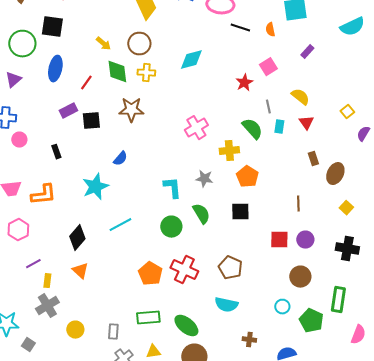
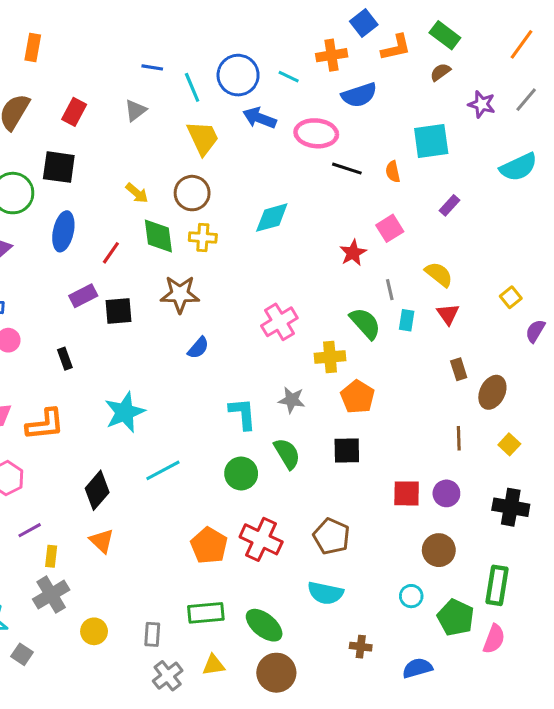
blue semicircle: (120, 159) -> (198, 348), moved
brown line: (298, 204) -> (459, 438), moved
pink semicircle: (358, 335) -> (494, 639), moved

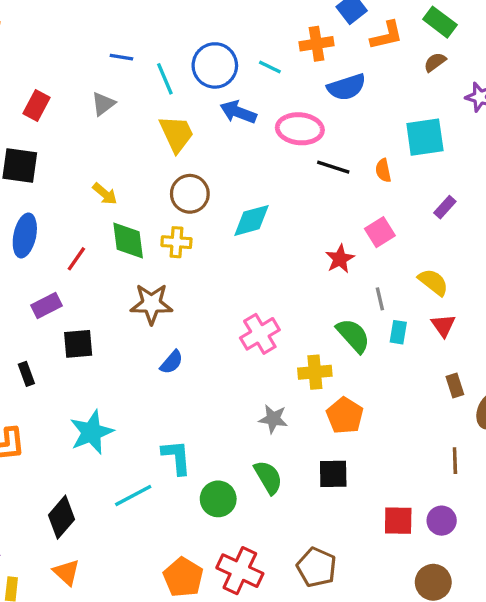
brown circle: (192, 193) -> (190, 194), moved
black square: (119, 311) -> (78, 344), moved
cyan L-shape: (243, 414) -> (176, 457), moved

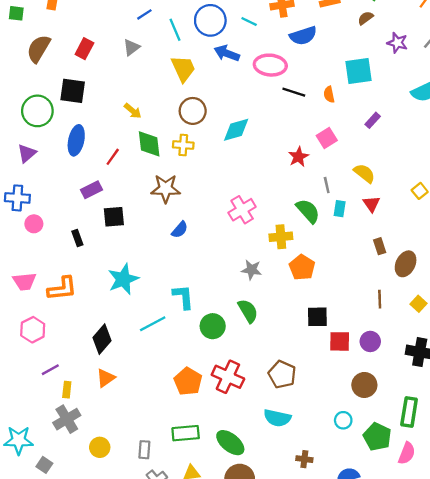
blue line: (121, 57) -> (144, 14), turned -42
black square: (333, 474) -> (317, 317), moved
orange triangle: (66, 572) -> (106, 378), turned 42

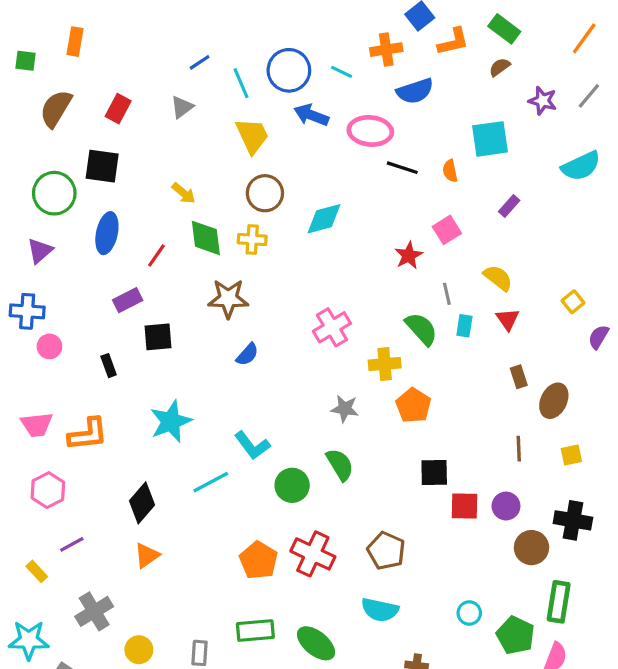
cyan L-shape: (183, 297) -> (252, 445), turned 148
yellow square: (418, 304) -> (571, 455), turned 35
brown circle: (364, 385) -> (531, 548), moved
yellow rectangle: (67, 390) -> (37, 571), moved, turned -49

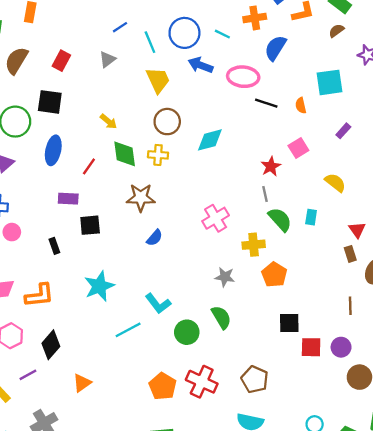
blue semicircle: (415, 91) -> (275, 48), turned 140
gray line: (447, 294) -> (265, 194), moved
purple rectangle: (128, 300) -> (68, 199), turned 30
red triangle: (508, 319) -> (357, 230), moved
black diamond: (142, 503) -> (51, 345), moved

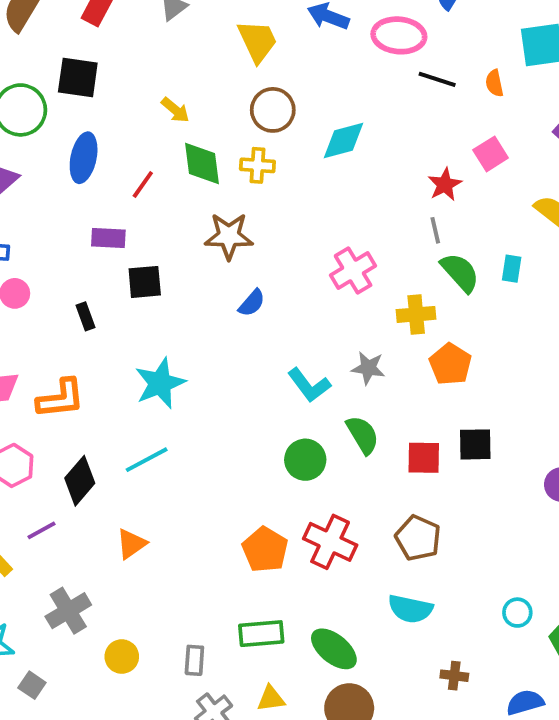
cyan L-shape: (158, 303) -> (309, 385), moved
cyan line: (128, 330) -> (147, 460), moved
red square: (311, 347) -> (424, 458), moved

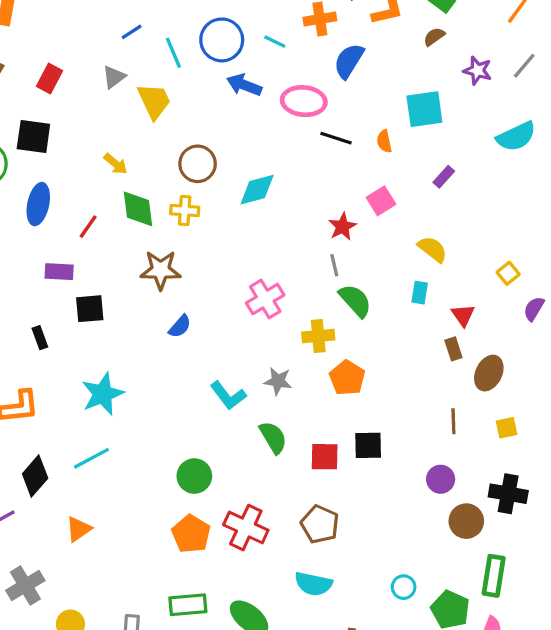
yellow trapezoid: (257, 41) -> (154, 101), moved
cyan rectangle: (512, 269) -> (420, 293), moved
green circle: (305, 460) -> (194, 476), moved

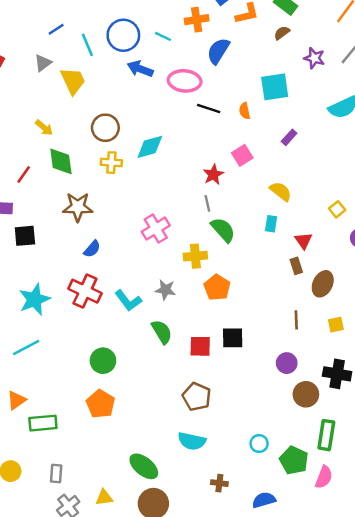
yellow cross: (185, 210) -> (111, 163), moved
red cross: (246, 528) -> (85, 291), moved
green rectangle: (188, 605) -> (43, 423), moved

